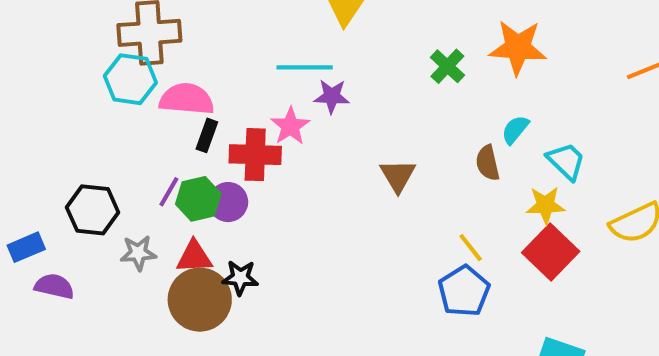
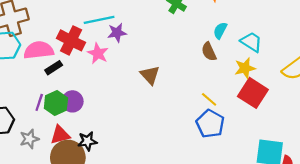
black rectangle: (207, 135) -> (54, 68), turned 49
red cross: (255, 155) -> (71, 40), moved, turned 36
brown triangle: (398, 176) -> (150, 75), moved

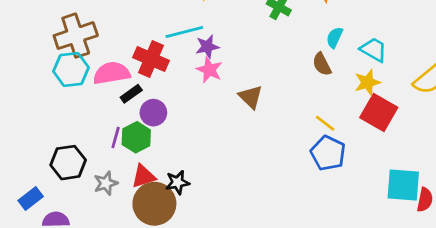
pink star: (98, 53) -> (209, 70), moved
purple circle: (72, 101) -> (153, 113), moved

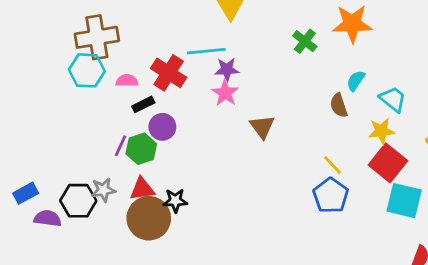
pink semicircle: (112, 73) -> (127, 81), size x0.6
black hexagon: (68, 163) -> (78, 201), moved
cyan square: (403, 185) -> (404, 201), moved

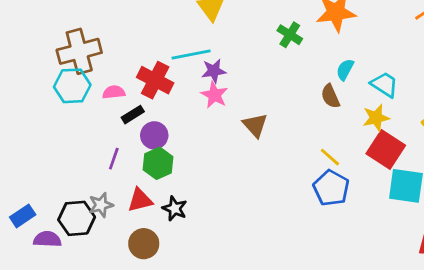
green hexagon: (141, 149) -> (158, 163), moved
black star: (175, 201) -> (175, 209), turned 30
brown circle: (149, 218) -> (144, 244), moved, size x0.7

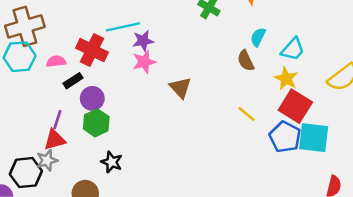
cyan trapezoid: (384, 85) -> (293, 49), turned 100
pink star: (214, 95) -> (144, 62), turned 30
yellow star: (376, 118) -> (286, 79), turned -30
blue pentagon: (331, 188) -> (285, 137), moved
red triangle: (140, 200) -> (55, 140), moved

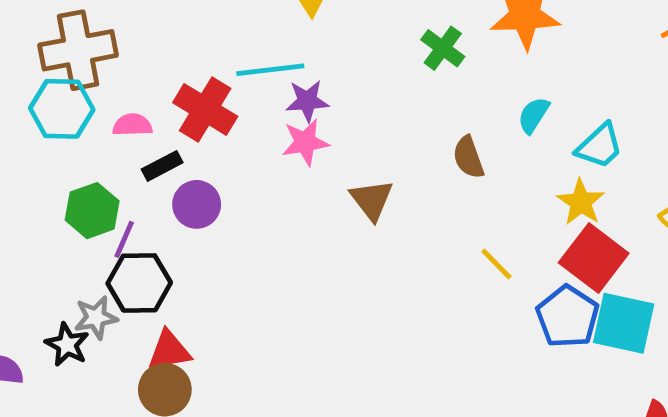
brown semicircle: (246, 61) -> (468, 157), moved
green hexagon: (96, 123) -> (92, 211), moved
red triangle: (55, 140) -> (169, 351), moved
black star: (112, 162) -> (67, 345), moved
black hexagon: (26, 173) -> (139, 283), moved

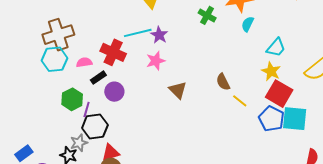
purple star: (307, 101) -> (159, 35), moved, turned -30
cyan semicircle: (534, 115) -> (248, 24), moved
brown semicircle: (468, 157) -> (223, 82), moved
brown triangle: (372, 200) -> (178, 90), moved

